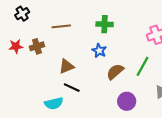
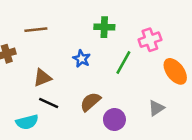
green cross: (105, 24) -> (104, 27), moved
green line: (143, 66) -> (123, 63), moved
brown semicircle: (115, 72) -> (90, 102), moved

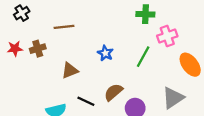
green cross: (104, 27) -> (145, 14), moved
black line: (49, 103) -> (86, 101), moved
gray triangle: (156, 108) -> (173, 98), size x1.5

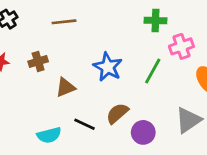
brown line: (64, 27) -> (64, 22), moved
brown cross: (38, 49) -> (38, 61), moved
blue star: (105, 53) -> (108, 67), size x1.5

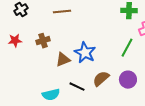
blue star: (108, 67) -> (85, 53), moved
purple circle: (143, 132) -> (128, 80), moved

